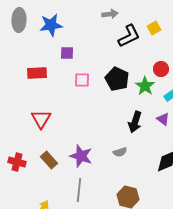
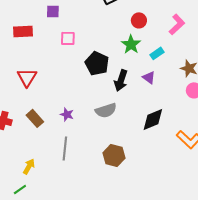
red circle: (161, 69) -> (139, 20), moved
black pentagon: (117, 79) -> (97, 63), moved
gray semicircle: (120, 152) -> (106, 110), size x1.5
purple star: (81, 156) -> (67, 114), size x0.6

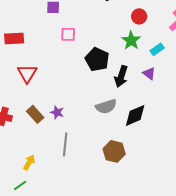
red rectangle: (23, 31) -> (14, 38), moved
purple star: (67, 114) -> (57, 112), moved
black diamond: (153, 119) -> (135, 115), moved

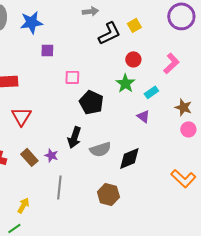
pink square: (68, 34) -> (72, 77), moved
black arrow: (121, 76) -> (74, 137), moved

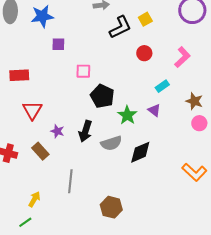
green star: (125, 83) -> (127, 115), moved
purple star: (51, 155) -> (57, 131), moved
brown hexagon: (108, 194) -> (111, 207), moved

